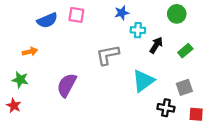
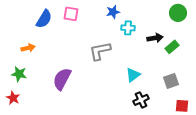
green circle: (177, 14) -> (178, 13), moved
blue semicircle: (47, 20) -> (44, 19), turned -36
black arrow: (156, 45) -> (155, 38), moved, turned 49
cyan triangle: (143, 81) -> (133, 75), size x0.7
black cross: (166, 108) -> (141, 100), moved, turned -35

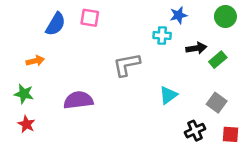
blue star: (113, 12) -> (179, 15), moved
purple semicircle: (62, 79) -> (78, 100), turned 55
gray square: (171, 81) -> (217, 103), turned -35
red star: (13, 98) -> (26, 124), moved
black cross: (141, 100) -> (195, 131), moved

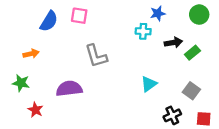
gray L-shape: (127, 65) -> (96, 56), moved, turned -95
red star: (26, 124) -> (36, 110), moved

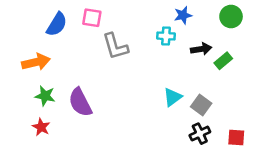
orange arrow: (31, 54) -> (36, 62), size x1.5
gray L-shape: (96, 56) -> (115, 46), moved
green star: (21, 83) -> (45, 96), moved
purple semicircle: (69, 89) -> (80, 102), turned -110
gray square: (191, 91) -> (201, 105), moved

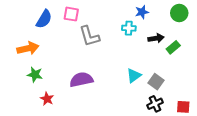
purple semicircle: (80, 102) -> (81, 80), moved, turned 105
red star: (41, 127) -> (47, 99), moved

